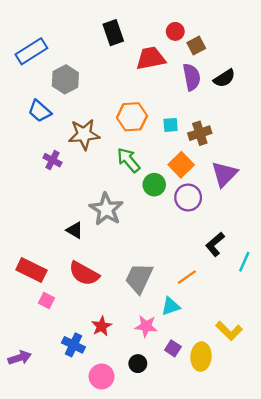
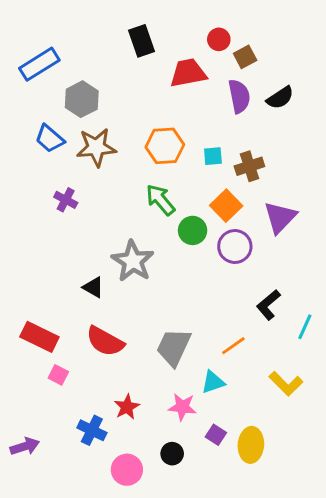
brown star: (84, 134) -> (96, 147), moved
yellow L-shape: (229, 331) -> (286, 384), moved

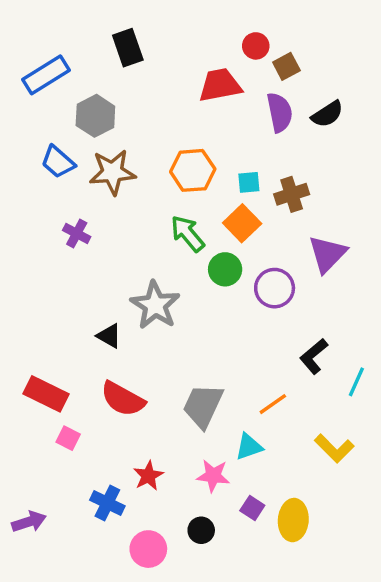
black rectangle: (141, 41) -> (128, 48), moved
orange square: (226, 206) -> (242, 223), moved

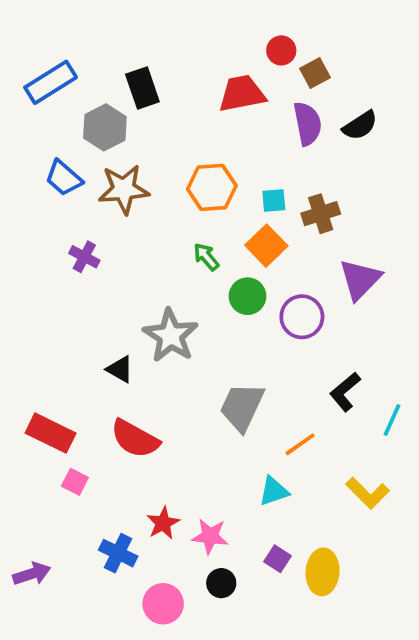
black rectangle: (128, 48) -> (142, 88), moved
green arrow: (188, 234) -> (206, 257), size x0.7
gray trapezoid: (203, 406) -> (242, 407), moved
pink star: (213, 476) -> (210, 536), moved

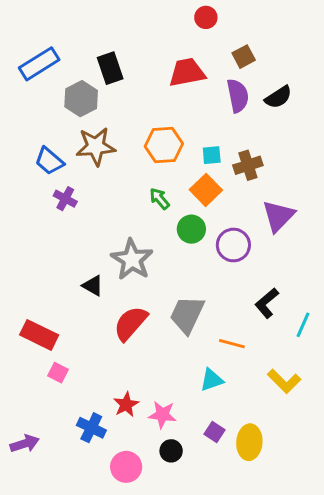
red circle: (281, 50) -> (206, 17), moved
blue trapezoid: (64, 178) -> (49, 161), moved
red semicircle: (135, 439) -> (130, 323), moved, turned 102
orange line: (300, 444) -> (232, 344), turned 50

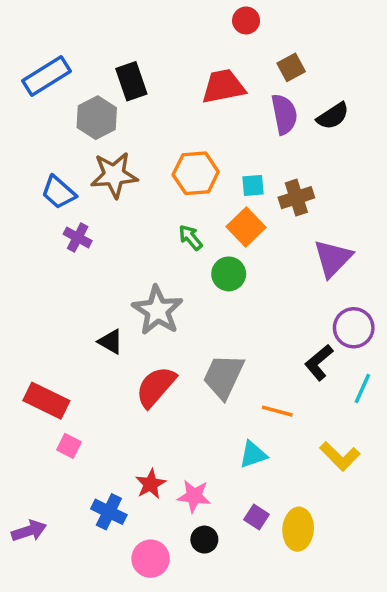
purple circle: (233, 245) -> (354, 328), moved

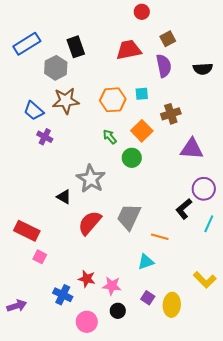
black semicircle: (333, 116) -> (203, 69), moved, turned 30
cyan square: (253, 185) -> (142, 94), moved
purple triangle: (333, 258) -> (192, 149), turned 50
yellow L-shape: (340, 456) -> (205, 280), moved
red star: (151, 484) -> (87, 279), turned -30

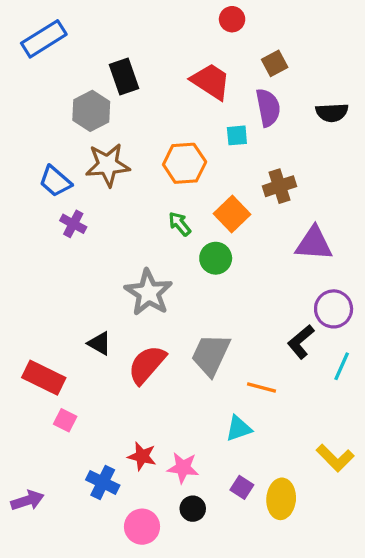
blue rectangle: (27, 44) -> (44, 39), moved
red trapezoid: (129, 50) -> (211, 81), turned 44
cyan square: (142, 94) -> (237, 135), moved
black triangle: (64, 197) -> (99, 343), moved

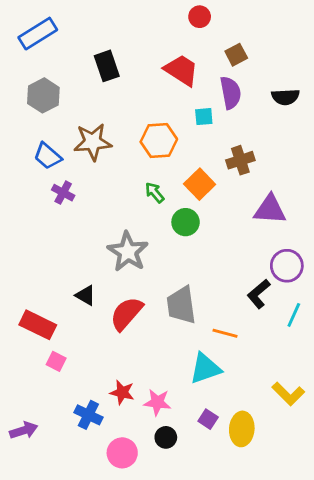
gray hexagon: (91, 111) -> (43, 95), moved
gray trapezoid: (211, 355) -> (181, 305), turned -33
cyan triangle: (239, 428) -> (205, 368), size x1.4

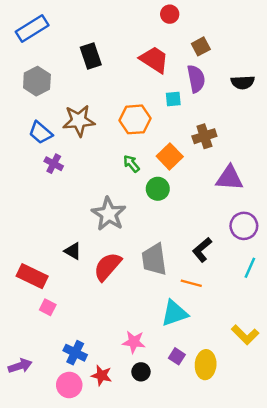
black L-shape: (259, 294) -> (202, 250), moved
red star: (122, 392) -> (102, 375), moved
pink circle: (122, 453) -> (69, 385), moved

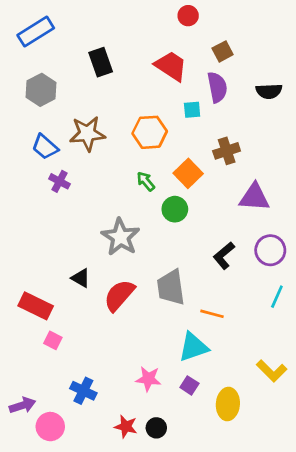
black L-shape: (202, 250) -> (224, 256), moved
purple square: (177, 356) -> (189, 385), moved
black circle: (141, 372) -> (156, 428), moved
red star: (102, 375) -> (126, 427), moved
pink circle: (69, 385) -> (50, 427), moved

